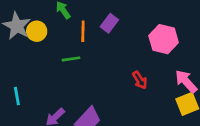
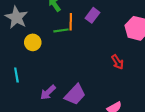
yellow circle: (37, 31) -> (33, 42), moved
green line: (71, 59) -> (61, 30), moved

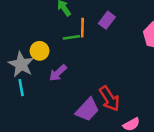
gray star: (16, 17) -> (21, 64), moved
red arrow: (117, 62) -> (109, 99), moved, size x1.5
purple arrow: (48, 92) -> (58, 73), moved

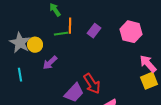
purple rectangle: (107, 20) -> (94, 31), moved
gray star: (21, 64) -> (20, 43), moved

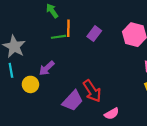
yellow circle: (35, 45) -> (30, 84), moved
cyan line: (20, 75) -> (11, 70), moved

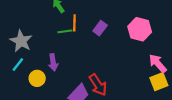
purple arrow: (47, 68) -> (53, 62), turned -56
cyan line: (11, 70) -> (18, 65), turned 48

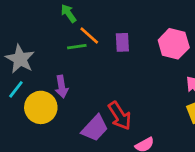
orange line: (74, 23) -> (89, 35), turned -49
purple rectangle: (100, 28) -> (122, 42), turned -40
yellow circle: (37, 78) -> (41, 107), size x1.5

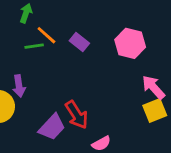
green arrow: (68, 13) -> (26, 13), turned 54
purple rectangle: (122, 42) -> (79, 42), turned -48

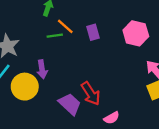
purple rectangle: (79, 42) -> (93, 32), turned 35
purple trapezoid: (52, 127) -> (70, 104), turned -90

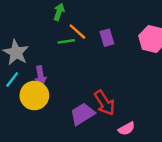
purple arrow: (42, 69) -> (41, 76), moved
purple trapezoid: (70, 104) -> (82, 114), turned -75

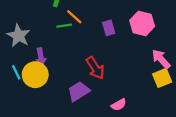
purple rectangle: (107, 38) -> (109, 28), moved
cyan line: (12, 80) -> (16, 72), moved, turned -64
red arrow: (104, 103) -> (95, 68), moved

